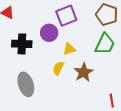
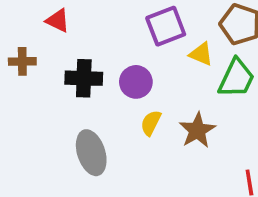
purple circle: (49, 33) -> (136, 82), moved
yellow triangle: (69, 49) -> (201, 54), moved, turned 40

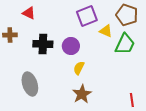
brown star: (197, 130) -> (82, 94), moved
gray ellipse: (91, 153) -> (30, 84), moved

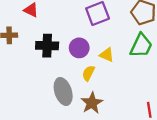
yellow triangle: (106, 31) -> (107, 55), moved
gray ellipse: (30, 84) -> (63, 91), moved

